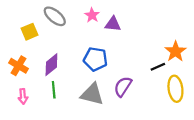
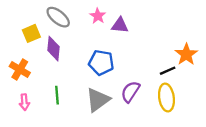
purple diamond: (51, 65) -> (53, 49), moved, turned -45
yellow ellipse: (175, 89) -> (166, 98), moved
gray triangle: (92, 94) -> (98, 100), turned -50

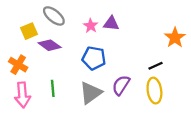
pink star: (98, 16) -> (91, 26), moved
purple diamond: (53, 49) -> (50, 45), turned -60
orange star: (186, 54) -> (175, 38), moved
pink arrow: (24, 102) -> (23, 95), size x1.6

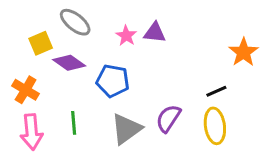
blue pentagon: (94, 58) -> (113, 81), moved

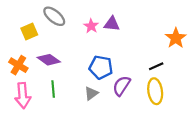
purple diamond: (69, 63) -> (49, 60), moved
blue pentagon: (113, 81) -> (101, 67), moved
gray triangle: (126, 129) -> (91, 93), size x0.6

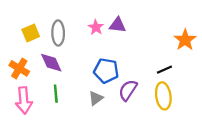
gray ellipse: (54, 16) -> (58, 33), moved, turned 50
purple diamond: (49, 60) -> (51, 63), turned 30

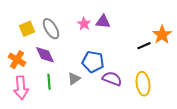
gray ellipse: (58, 33) -> (51, 29), turned -30
black line: (164, 70) -> (144, 46), moved
purple semicircle: (128, 90) -> (112, 79), turned 78
gray triangle: (96, 98) -> (74, 79), moved

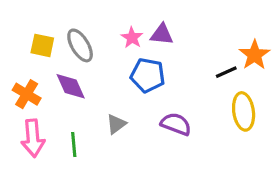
yellow square: (27, 29) -> (42, 45), turned 35
blue pentagon: (93, 62) -> (148, 75), moved
green line: (49, 82) -> (74, 144), moved
yellow ellipse: (143, 84) -> (244, 111), moved

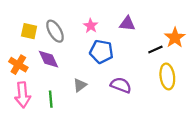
purple triangle: (162, 34) -> (127, 24), moved

